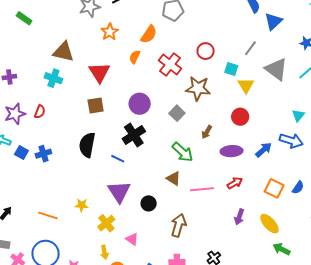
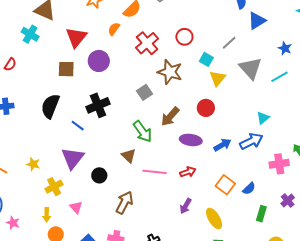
purple circle: (140, 104) -> (99, 61), moved
brown arrow: (207, 132) -> (170, 117), size x1.5
blue arrow: (291, 141) -> (251, 141), turned -55

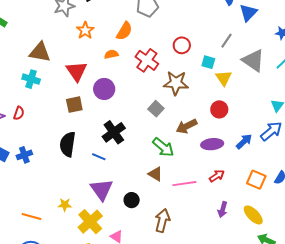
orange semicircle: (114, 29) -> (111, 54), turned 56
brown arrow: (170, 117) -> (187, 126), turned 35
yellow cross: (54, 187) -> (90, 222), size x1.4

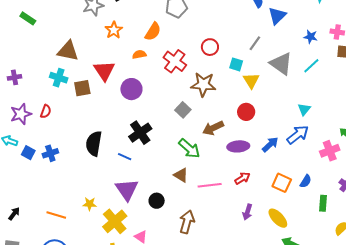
brown square: (74, 105) -> (82, 88), moved

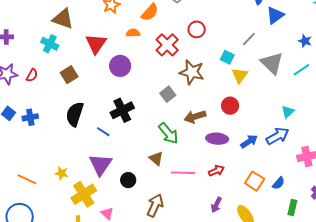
red circle: (210, 47) -> (197, 29), moved
brown square: (82, 88) -> (69, 75), moved, turned -30

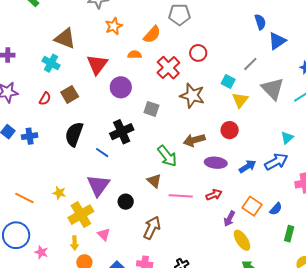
red semicircle: (32, 75) -> (45, 99), moved
gray square: (168, 94) -> (151, 109), moved, turned -35
purple arrow: (216, 205) -> (229, 219), moved

